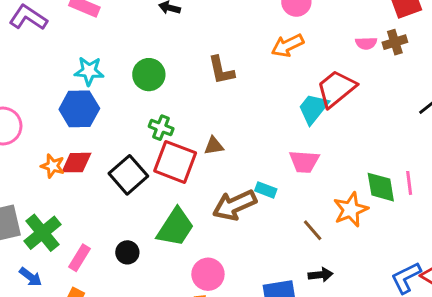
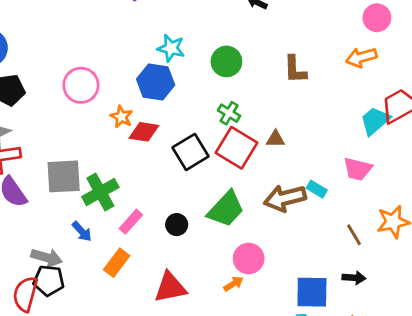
orange star: (53, 166) -> (121, 117), moved

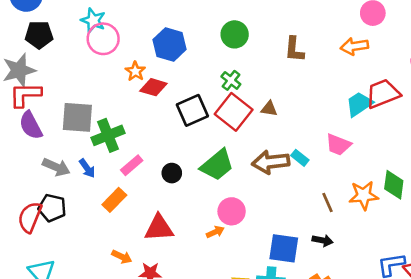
cyan star: (171, 48) -> (93, 20), moved
gray arrow: (47, 258) -> (56, 167), moved

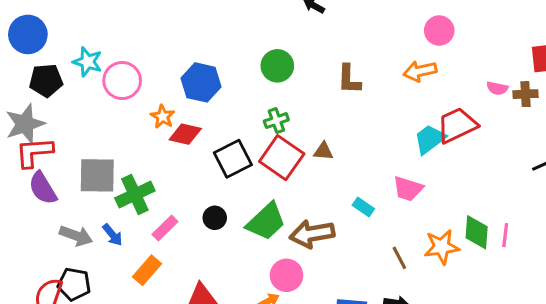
cyan star: (93, 20) -> (88, 62), moved
green cross: (231, 80) -> (276, 121), turned 36
brown arrow: (271, 162) -> (312, 234), moved
black circle: (172, 173) -> (215, 218), moved

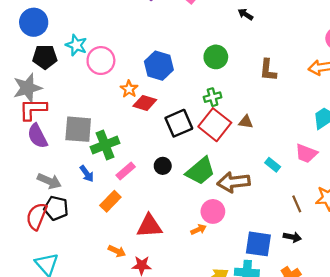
gray arrow: (76, 236) -> (49, 181), moved

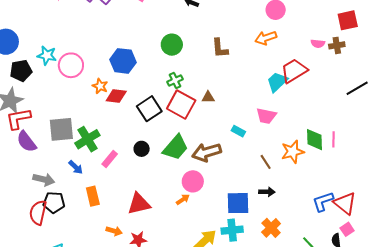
orange rectangle: (110, 201) -> (93, 196), moved, turned -48

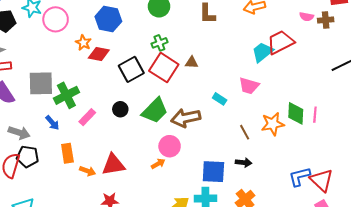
orange arrow: (114, 231) -> (88, 171), moved

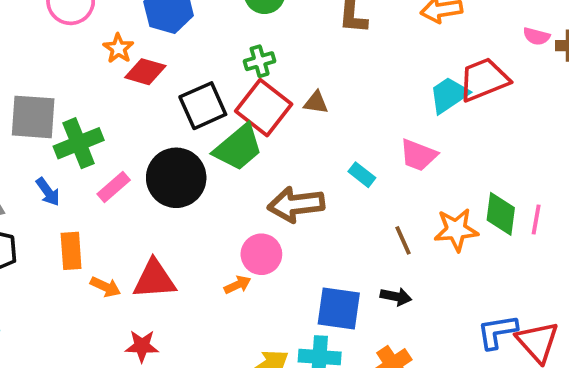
black circle: (120, 109) -> (176, 178), size x2.0
green trapezoid: (155, 111) -> (238, 148), moved

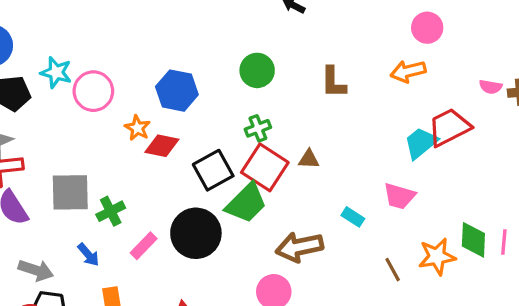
green cross: (79, 143) -> (111, 211), size x0.7

